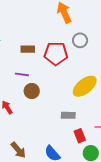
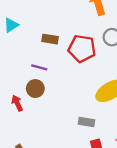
brown circle: (32, 91) -> (35, 89), moved

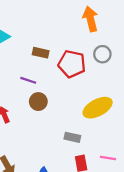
brown circle: (35, 89) -> (38, 102), moved

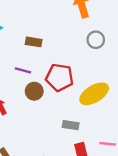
red pentagon: (72, 64) -> (60, 77), moved

